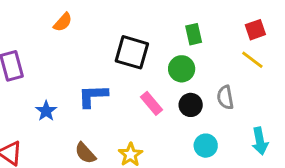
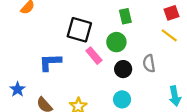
pink rectangle: (152, 103) -> (94, 56), moved
blue star: (46, 111) -> (18, 89), moved
cyan circle: (206, 146) -> (122, 99), moved

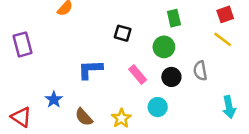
black square: (79, 30) -> (123, 33), size x0.6
pink rectangle: (94, 56) -> (138, 74), moved
cyan circle: (122, 99) -> (158, 107), moved

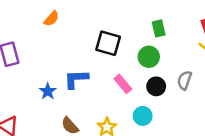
black square: (123, 33) -> (108, 43), size x1.5
gray semicircle: (200, 71) -> (185, 80), turned 30
blue star: (54, 100) -> (48, 91), moved

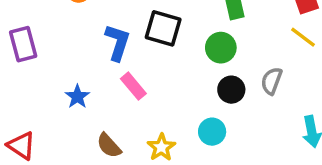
blue L-shape: (76, 79) -> (118, 42), moved, turned 110
pink rectangle: (123, 84) -> (133, 86), moved

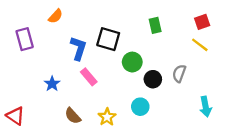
purple rectangle: (23, 44) -> (25, 39), moved
green circle: (221, 48) -> (132, 62), moved

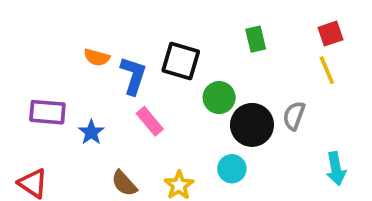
orange semicircle: (56, 16) -> (97, 57), moved, turned 63
purple rectangle: (25, 39) -> (47, 112), moved, turned -70
yellow line: (200, 45) -> (327, 70), turned 30
black circle: (153, 79) -> (252, 125), size x1.5

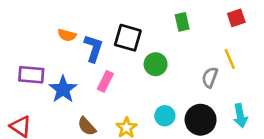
yellow line: (327, 70) -> (230, 59), moved
pink rectangle: (150, 121) -> (105, 81), turned 66
black circle: (252, 125) -> (201, 120), moved
blue star: (91, 132) -> (63, 89), size x1.5

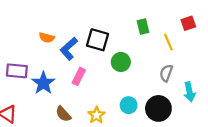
blue L-shape: (93, 48) -> (69, 49), turned -150
yellow line: (230, 59) -> (168, 42), moved
cyan arrow: (240, 116) -> (189, 92), moved

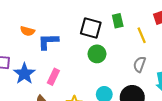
black square: (98, 40) -> (91, 28), moved
blue L-shape: (69, 49) -> (48, 41), turned 40
pink rectangle: (79, 76) -> (53, 77), moved

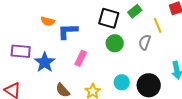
green rectangle: (118, 21) -> (135, 11), turned 64
gray semicircle: (140, 64) -> (145, 42), moved
pink rectangle: (53, 77) -> (81, 58), moved

